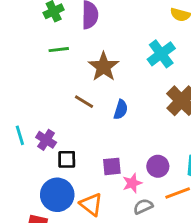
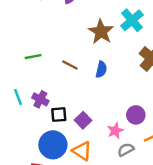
green line: (59, 50) -> (33, 57), moved
brown star: (104, 67) -> (101, 32), moved
purple square: (112, 166) -> (83, 120), moved, turned -35

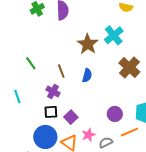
green line: (33, 57) -> (31, 63), turned 64
brown line: (70, 65) -> (61, 71), turned 40
purple cross: (40, 99) -> (53, 91), moved
pink star: (115, 131) -> (88, 135), moved

